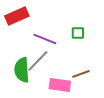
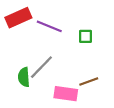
purple line: (45, 39) -> (49, 26), moved
green semicircle: (22, 70) -> (24, 77), size x0.7

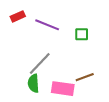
red rectangle: (18, 18) -> (18, 16), size x0.6
green semicircle: (24, 77) -> (33, 83), moved

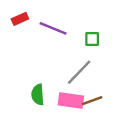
gray line: (40, 63) -> (79, 72), moved
brown line: (85, 77) -> (92, 101), moved

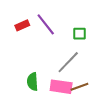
red rectangle: (20, 19) -> (22, 25), moved
purple line: (53, 28) -> (46, 24), turned 30

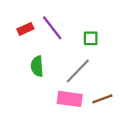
green semicircle: (32, 82) -> (37, 66), moved
brown line: (79, 87) -> (102, 99), moved

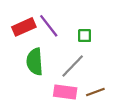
red rectangle: (25, 29) -> (24, 27), size x1.5
green semicircle: (37, 66) -> (35, 62), size x1.4

